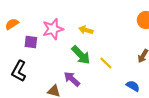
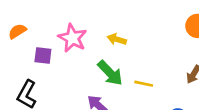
pink star: (53, 29) -> (72, 38), turned -30
yellow line: (106, 63) -> (144, 84), turned -32

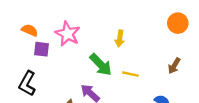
orange semicircle: (17, 31) -> (30, 30), moved, turned 56
yellow arrow: (117, 39) -> (120, 39), moved, turned -98

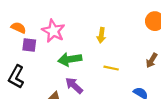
green arrow: (101, 65) -> (70, 59), moved, turned 125

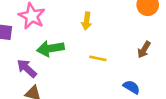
purple arrow: (74, 86) -> (27, 68), moved

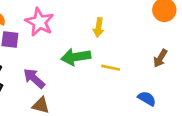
green arrow: (50, 48) -> (76, 57), moved

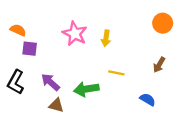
pink star: (39, 22) -> (75, 34), moved
green arrow: (76, 57) -> (86, 89), moved

